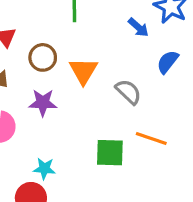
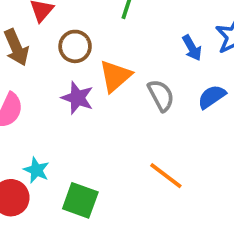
gray semicircle: (128, 92) -> (161, 95), moved
purple star: (43, 103) -> (77, 98), moved
green square: (110, 153) -> (80, 200), moved

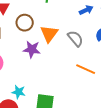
blue arrow: (192, 48) -> (86, 10), turned -72
orange line: (166, 176) -> (86, 69), moved

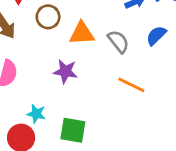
orange triangle: (49, 34) -> (82, 33), turned 48
purple star: (32, 49) -> (65, 71), moved

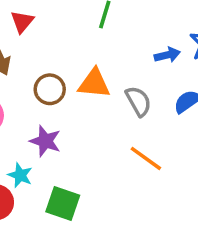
brown circle: (48, 17) -> (50, 89), moved
purple star: (65, 71) -> (45, 141), moved

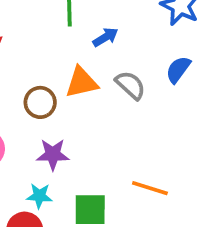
blue arrow: (167, 55) -> (105, 37), moved
orange line: (146, 158) -> (150, 188), moved

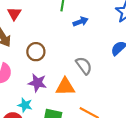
orange triangle: (81, 82) -> (65, 87), moved
gray semicircle: (130, 85) -> (84, 66), moved

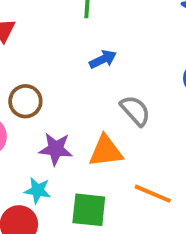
blue arrow: (81, 22) -> (103, 59), moved
brown circle: (36, 52) -> (25, 101), moved

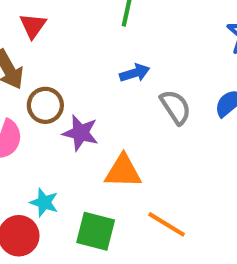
gray semicircle: (135, 111) -> (176, 107), moved
purple star: (56, 149) -> (80, 133), moved

